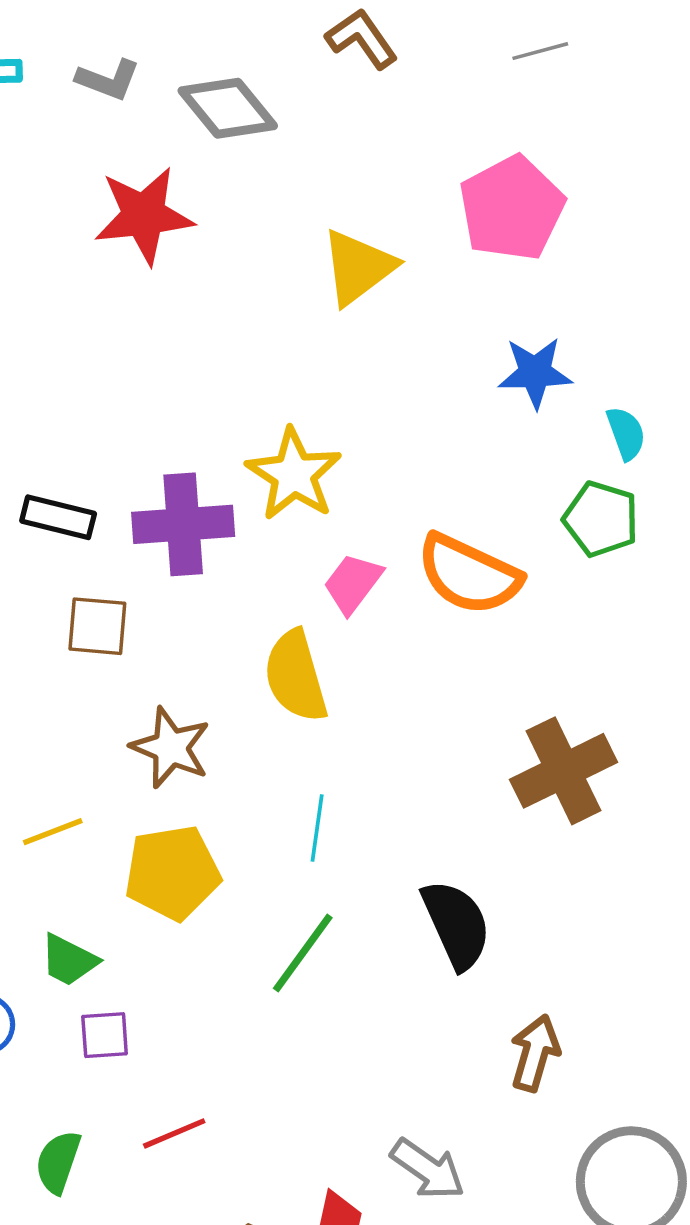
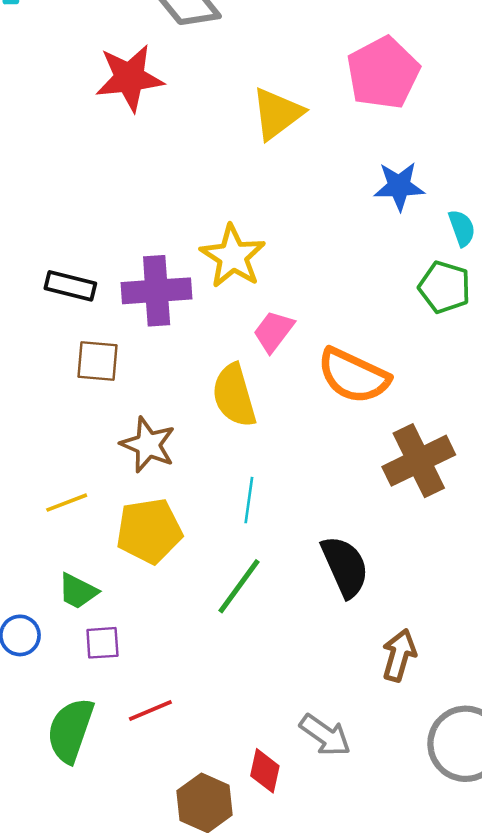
orange semicircle: (469, 574) -> (354, 376), moved
green semicircle: (58, 1162) -> (70, 730), size x1.5

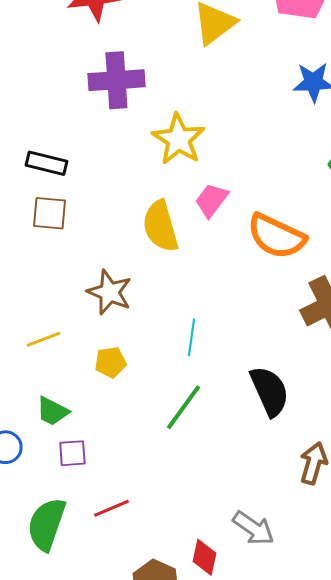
purple cross: (157, 291) -> (116, 80), moved
brown square: (97, 361) -> (49, 213), moved
yellow semicircle: (234, 395) -> (160, 226), moved
yellow pentagon: (149, 531) -> (110, 362), size x0.6

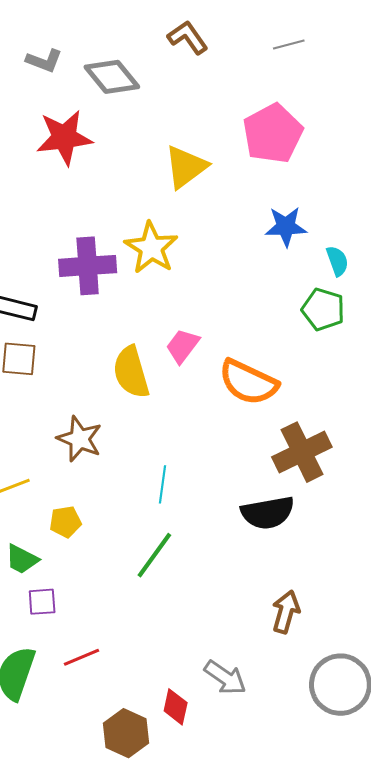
purple cross: (116, 80) -> (88, 266), moved
yellow star: (178, 139) -> (151, 248), moved
yellow pentagon: (110, 362) -> (65, 522), moved
black semicircle: (269, 391) -> (268, 513), moved, turned 104

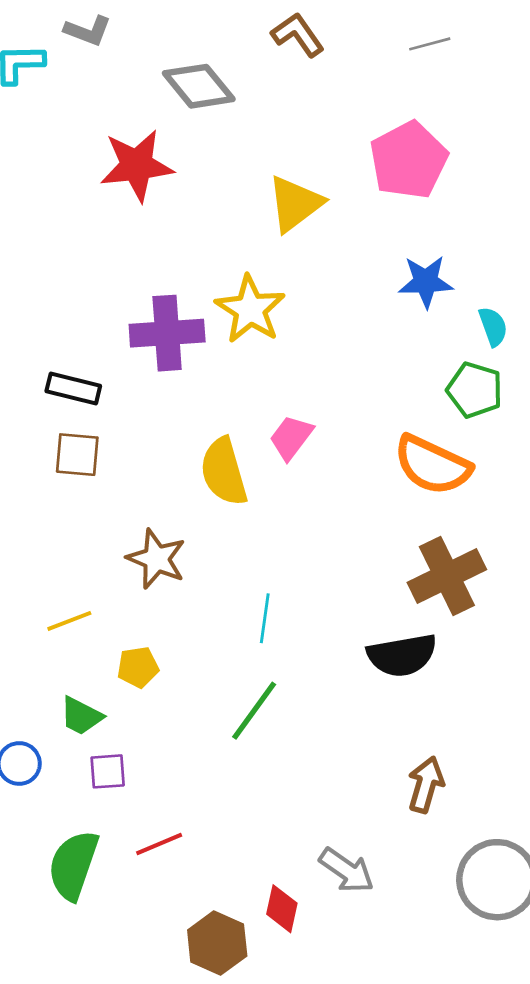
gray L-shape: (44, 61) -> (88, 31), moved
orange semicircle: (248, 382) -> (432, 465), moved

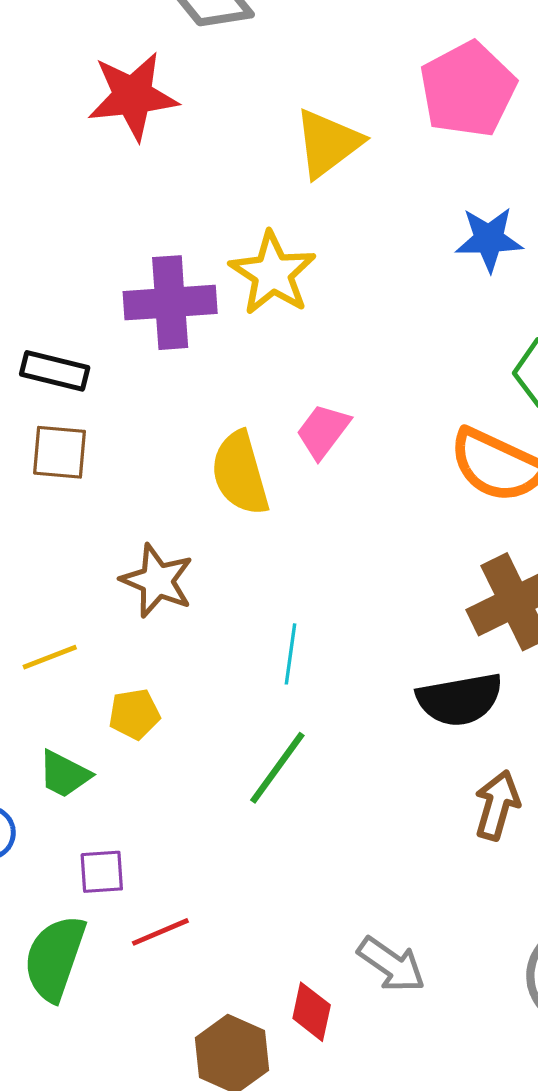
purple square: (108, 771) -> (102, 872), moved
brown arrow: (426, 785) -> (497, 805), moved

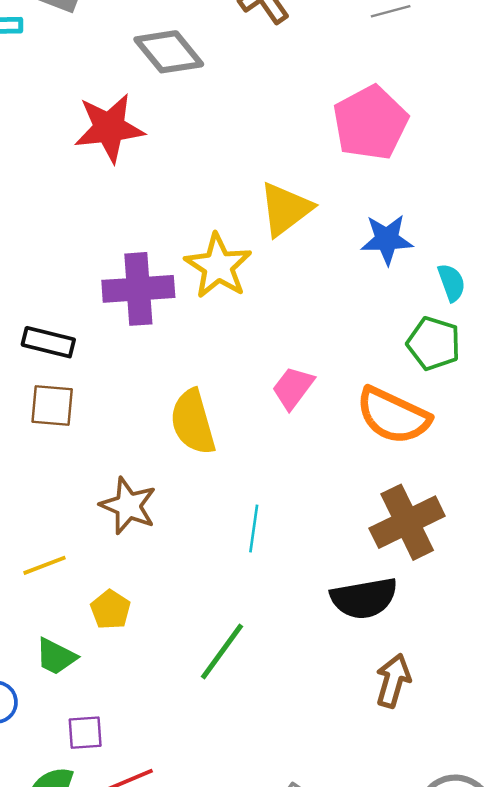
yellow triangle: (328, 143) -> (285, 209), moved
pink trapezoid: (323, 431) -> (293, 388), moved
cyan line: (290, 654) -> (254, 529), moved
yellow pentagon: (134, 714) -> (110, 610), turned -30

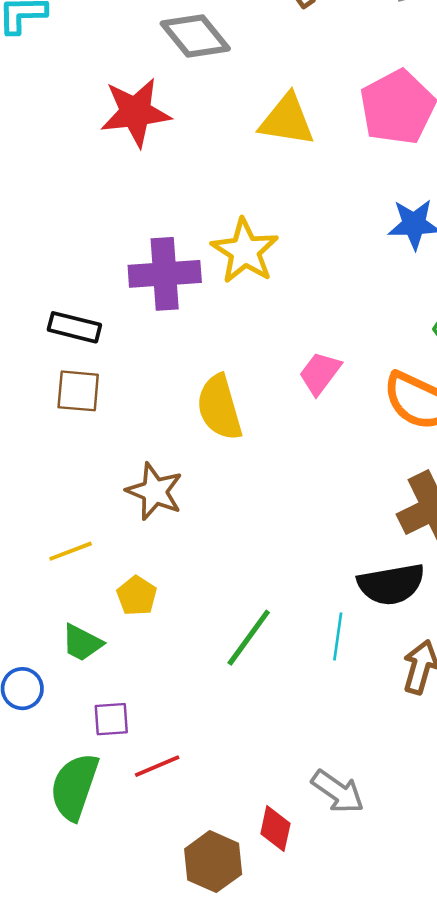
yellow triangle: (285, 209) -> (287, 120), moved, turned 46
cyan line: (254, 529) -> (338, 636), moved

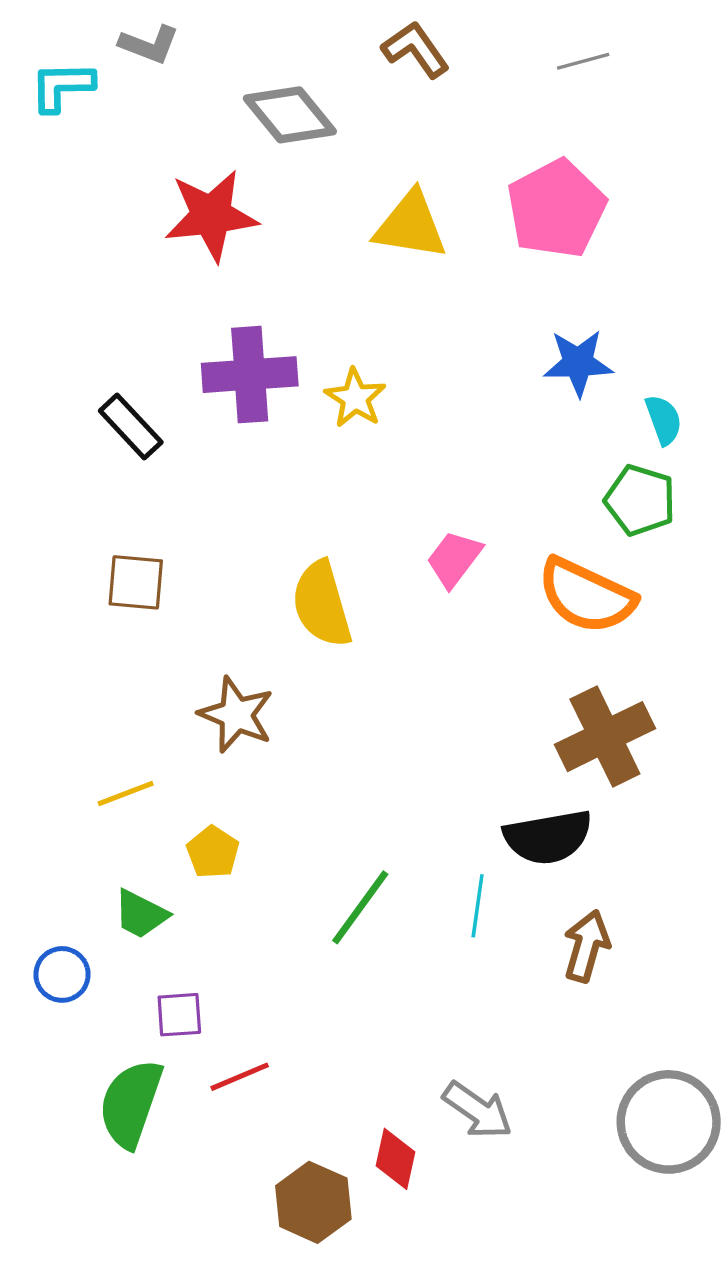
yellow star: (245, 251) -> (355, 398), size x0.7
purple cross: (165, 274) -> (250, 375), moved
black rectangle: (74, 327) -> (131, 427), moved, turned 33

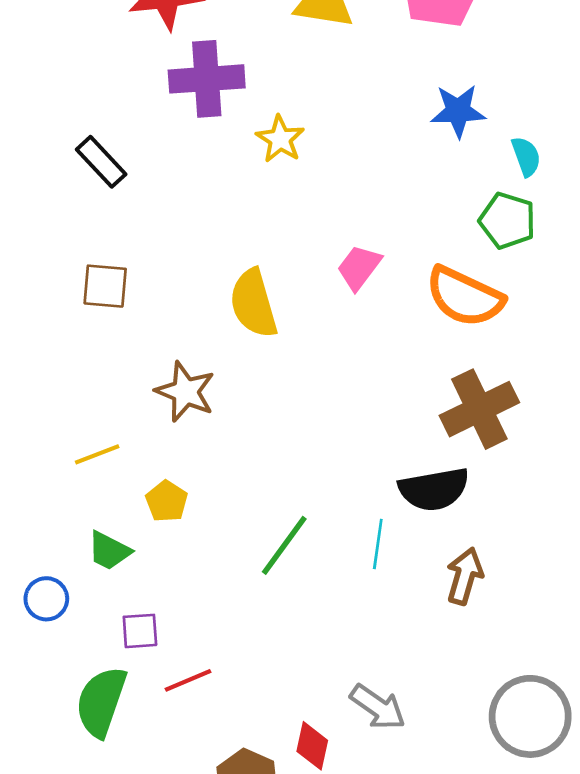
purple cross: (250, 375) -> (207, 79), moved

